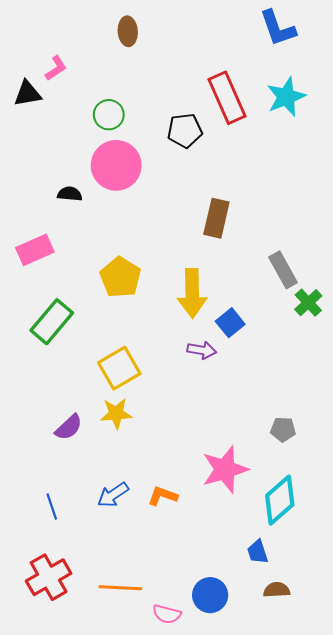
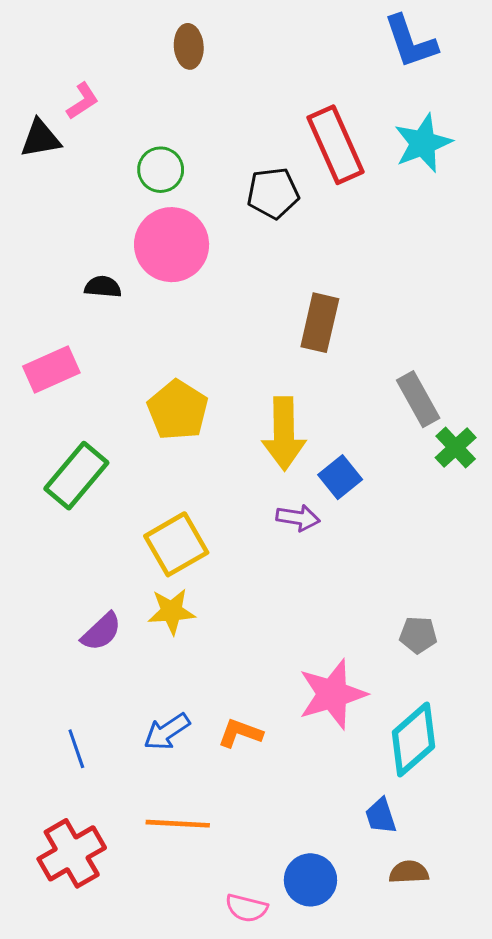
orange line: (120, 588) -> (178, 824), moved

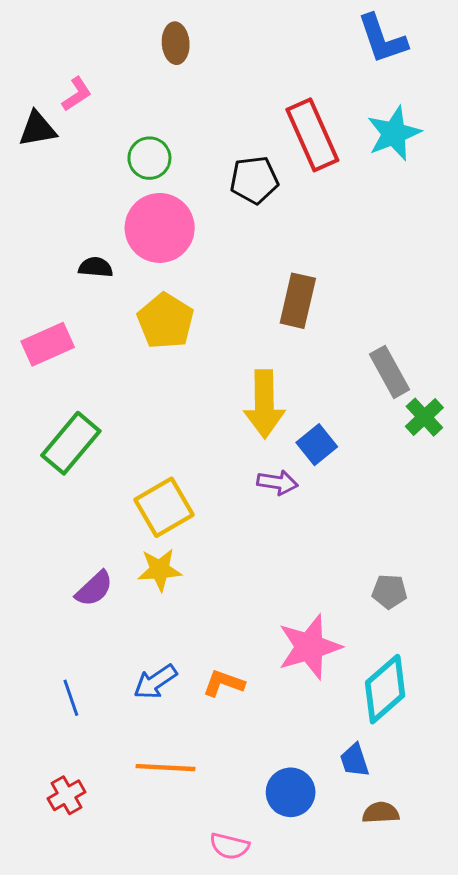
yellow pentagon: (178, 410) -> (165, 321), moved
red cross: (72, 853) -> (67, 795), size x0.6
blue circle: (310, 880) -> (291, 792), moved

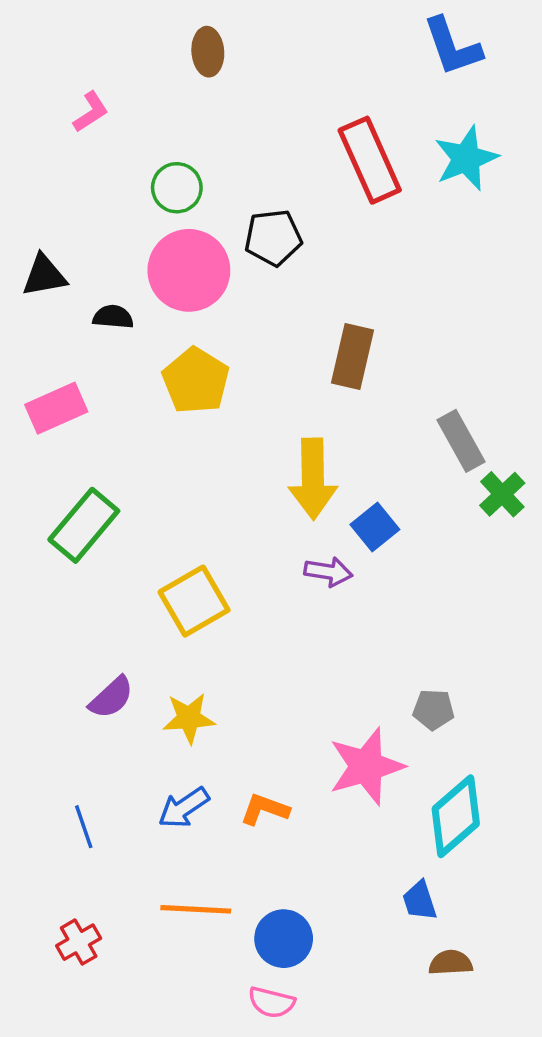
black triangle: (37, 129) -> (44, 276), moved
black pentagon: (254, 180) -> (273, 238), moved
yellow star: (160, 570) -> (189, 718), moved
gray pentagon: (389, 592) -> (433, 710), moved
blue circle: (291, 792) -> (284, 939), moved

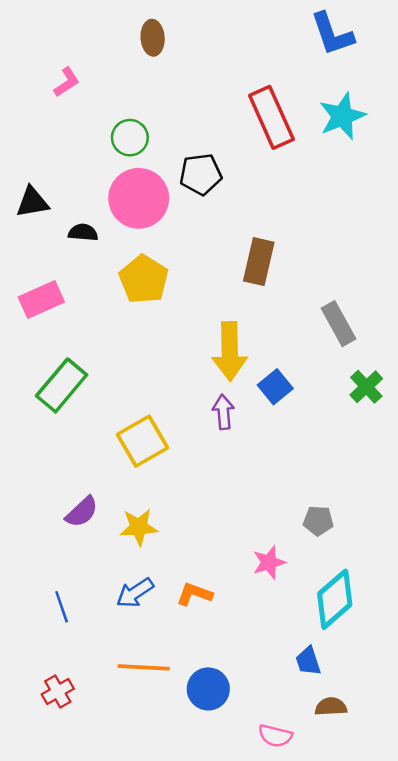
green cross: (502, 494) -> (366, 387), moved
purple arrow: (328, 572) -> (223, 412), moved, turned -104
pink star: (366, 766) -> (269, 562), size x0.6
pink semicircle: (272, 1002) -> (275, 736), moved

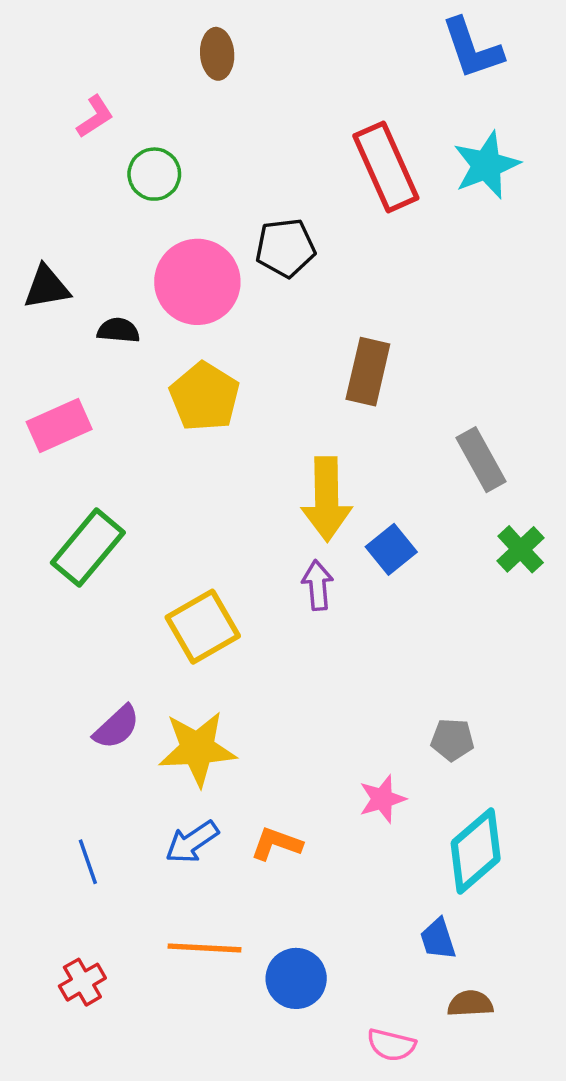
green circle: (130, 138) -> (154, 174), moved
yellow star: (139, 527) -> (197, 749), size x1.4

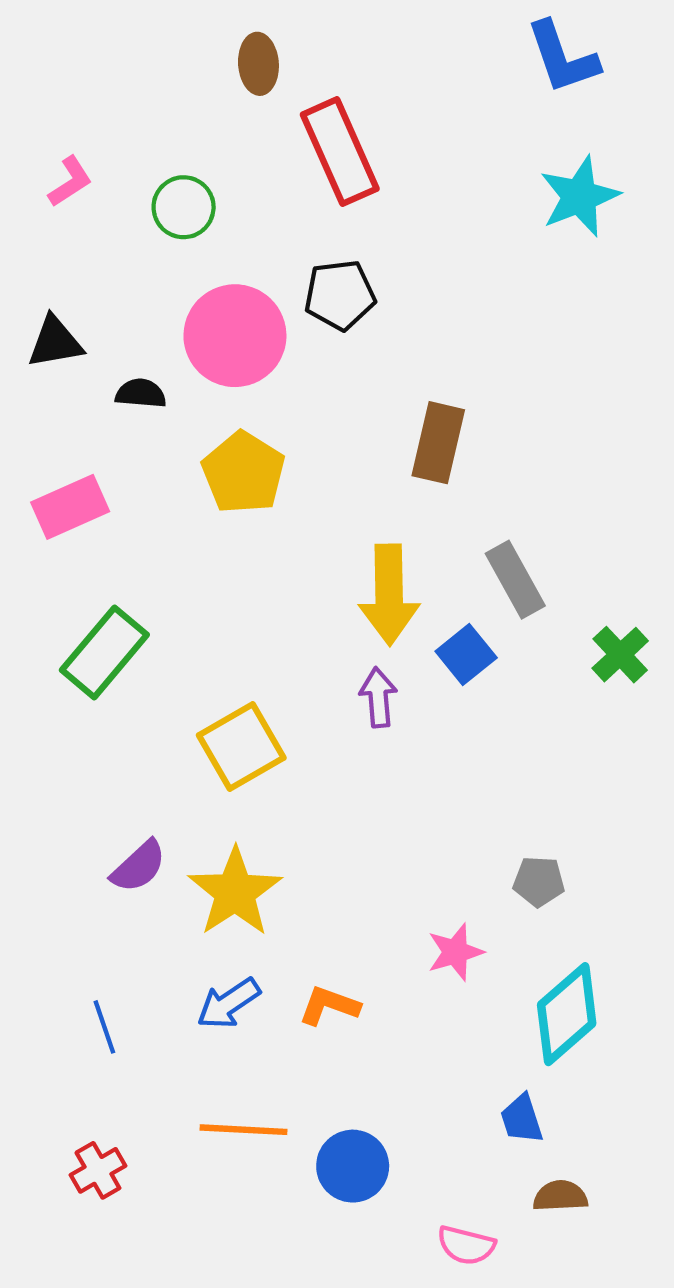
pink L-shape: (95, 117) -> (70, 182), moved
red rectangle: (386, 167) -> (340, 152), moved
gray rectangle: (481, 460) -> (515, 580), moved
yellow star: (197, 749) -> (235, 892), turned -30

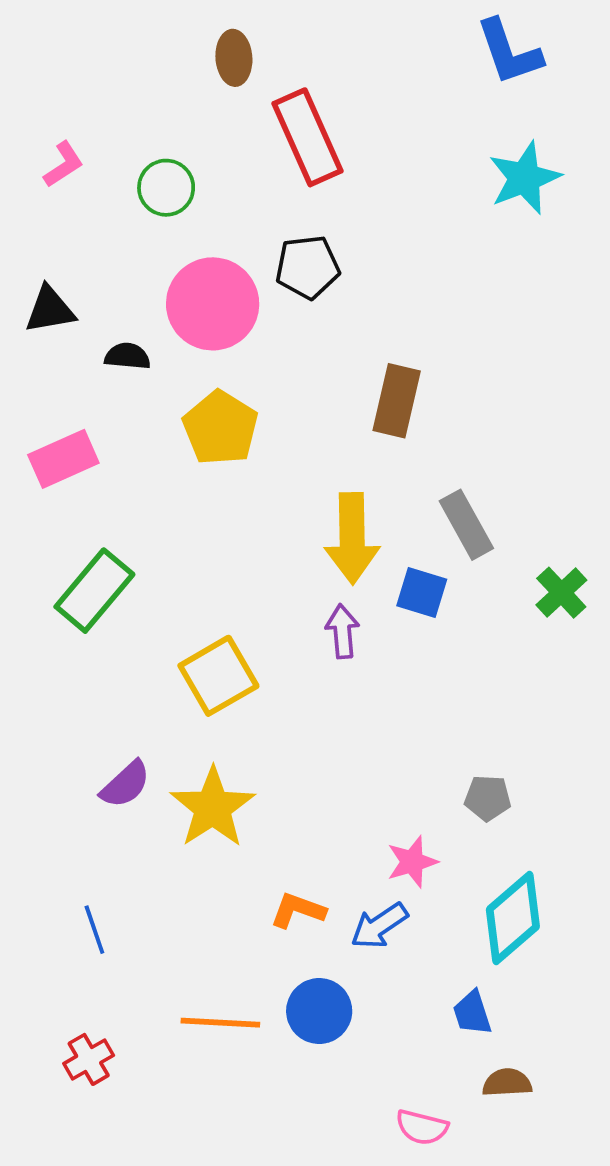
blue square: (466, 655) -> (422, 593), turned -34
blue arrow: (229, 1003) -> (379, 926), moved
blue circle: (353, 1166) -> (319, 1011), moved

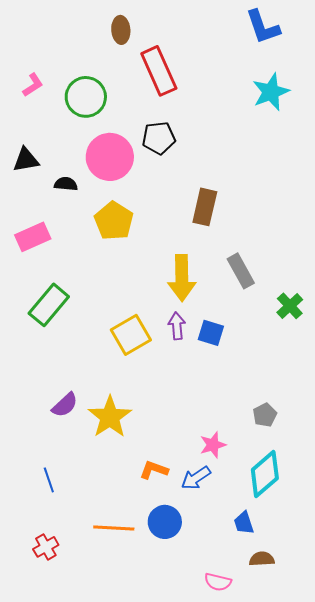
green circle: (166, 188) -> (86, 97), size x1.4
blue square: (422, 593) -> (211, 333), moved
yellow square: (218, 676) -> (131, 335), moved
gray pentagon: (488, 798) -> (265, 415), moved, turned -30

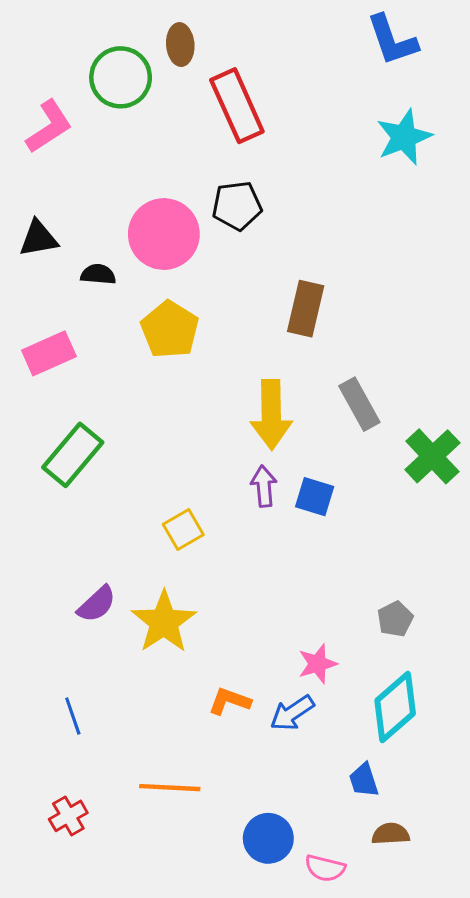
pink L-shape: (33, 85) -> (49, 127), size x1.5
green circle: (86, 97) -> (121, 77), moved
green cross: (290, 306) -> (432, 456), size x1.4
yellow square: (131, 335) -> (183, 529), moved, size x0.7
blue circle: (165, 522) -> (268, 838), moved

